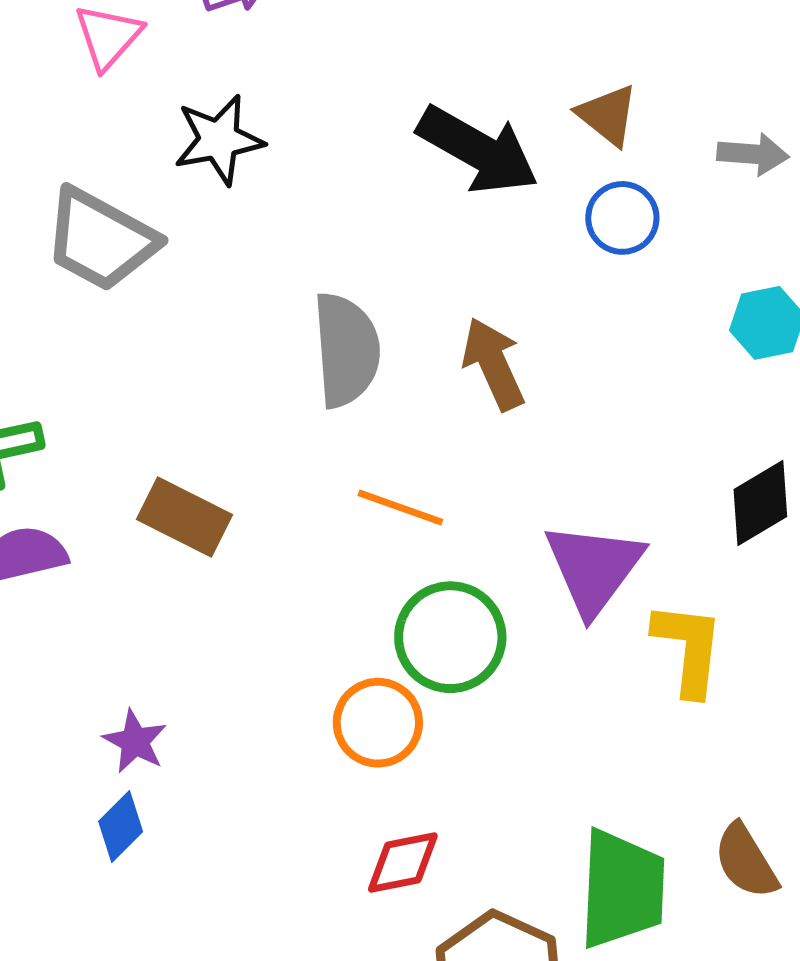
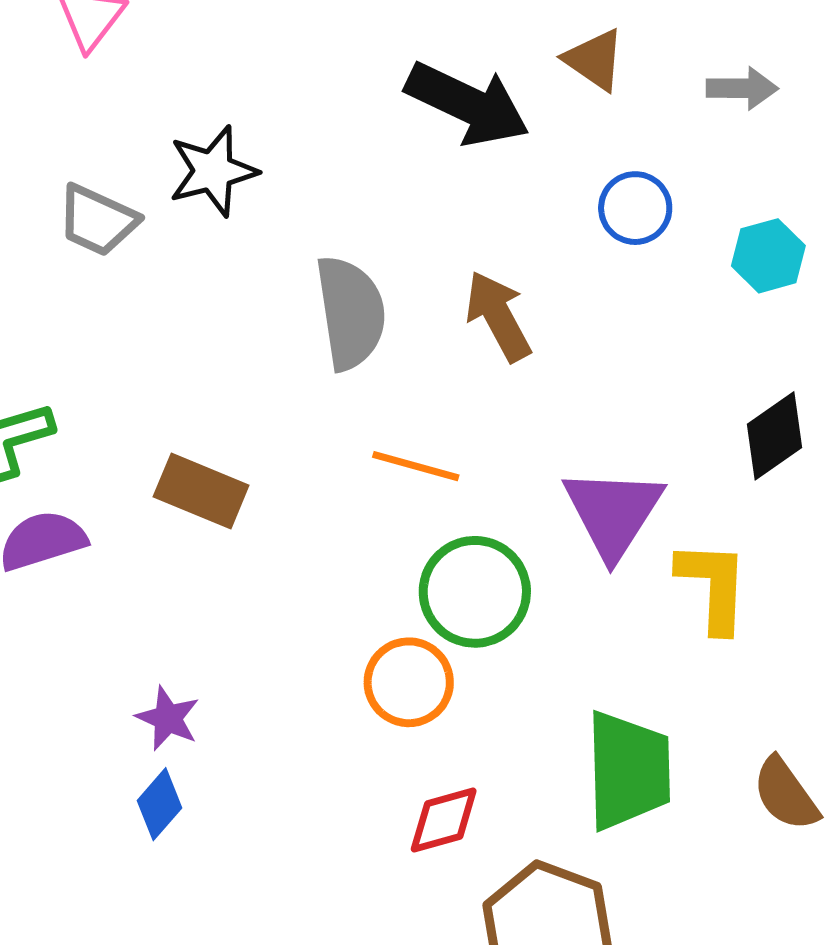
black star: (219, 140) -> (213, 171), moved
blue circle: (622, 218) -> (635, 208), moved
gray trapezoid: (101, 240) -> (98, 220), size x0.7
green trapezoid: (622, 889) -> (628, 770), moved

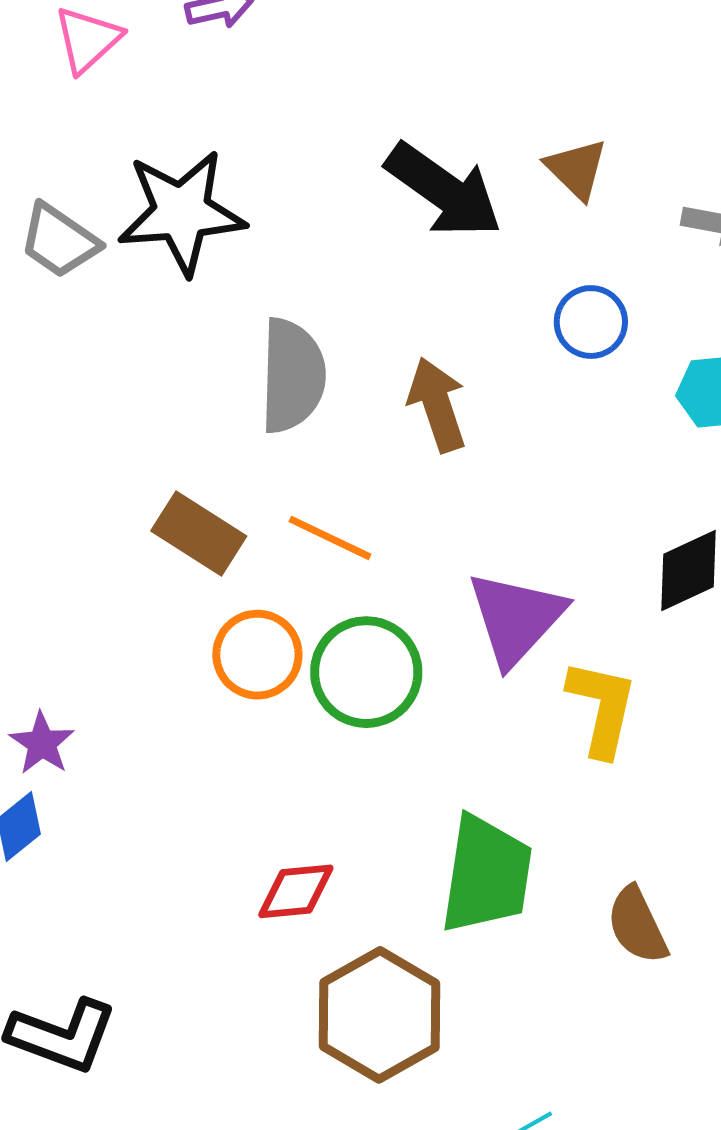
black star: (213, 171) -> (181, 212), size x1.4
brown rectangle: (201, 491) -> (199, 533), moved
orange circle: (409, 682) -> (257, 655), moved

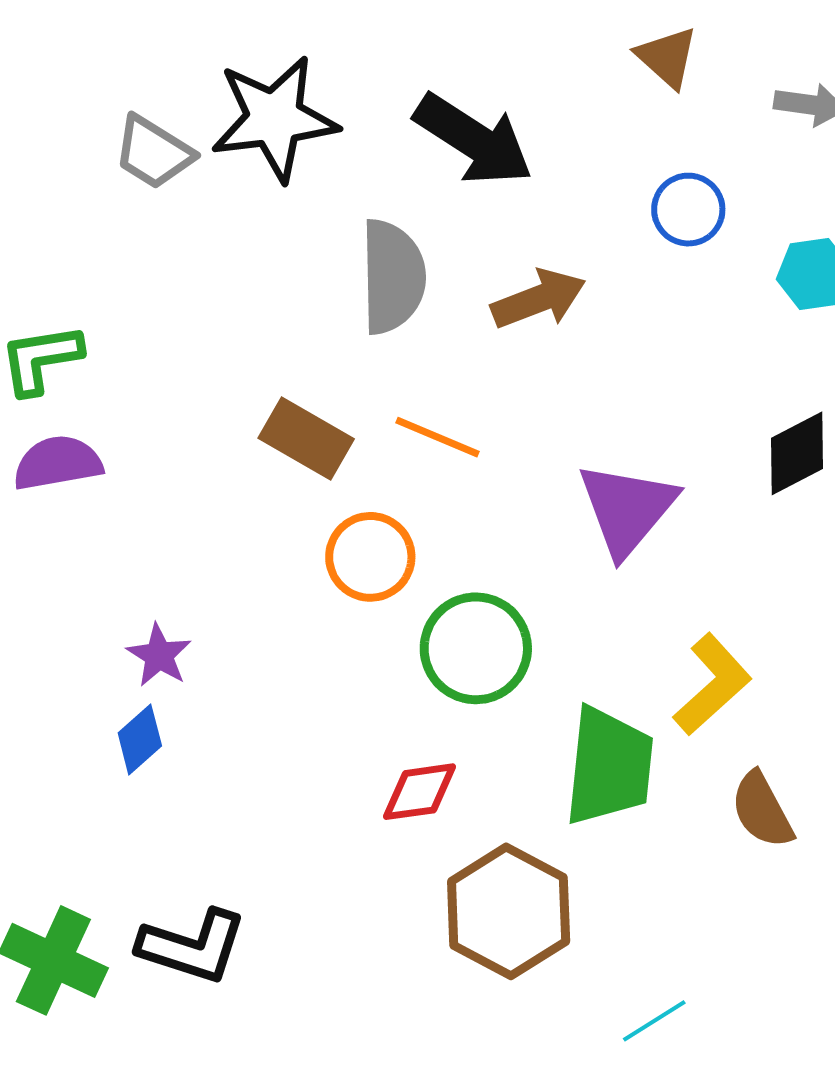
black arrow: (444, 190) -> (474, 140), moved
brown arrow: (437, 405) -> (539, 299), turned 90
green circle: (366, 672) -> (476, 648), moved
yellow L-shape: (602, 708) -> (712, 684), moved, turned 38

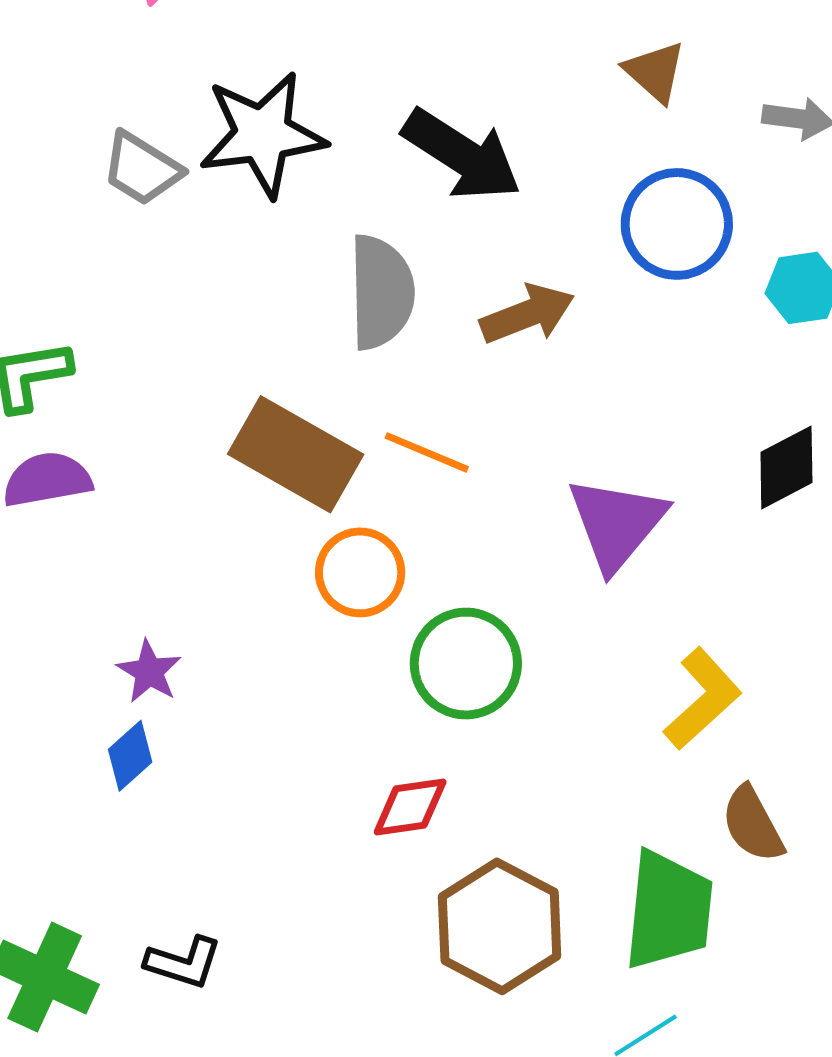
blue circle: (688, 210) -> (677, 224), size x1.5
brown rectangle: (306, 439) -> (296, 454), size x1.4
green trapezoid: (609, 766) -> (668, 910), moved
black L-shape: (192, 946) -> (183, 963), size x0.7

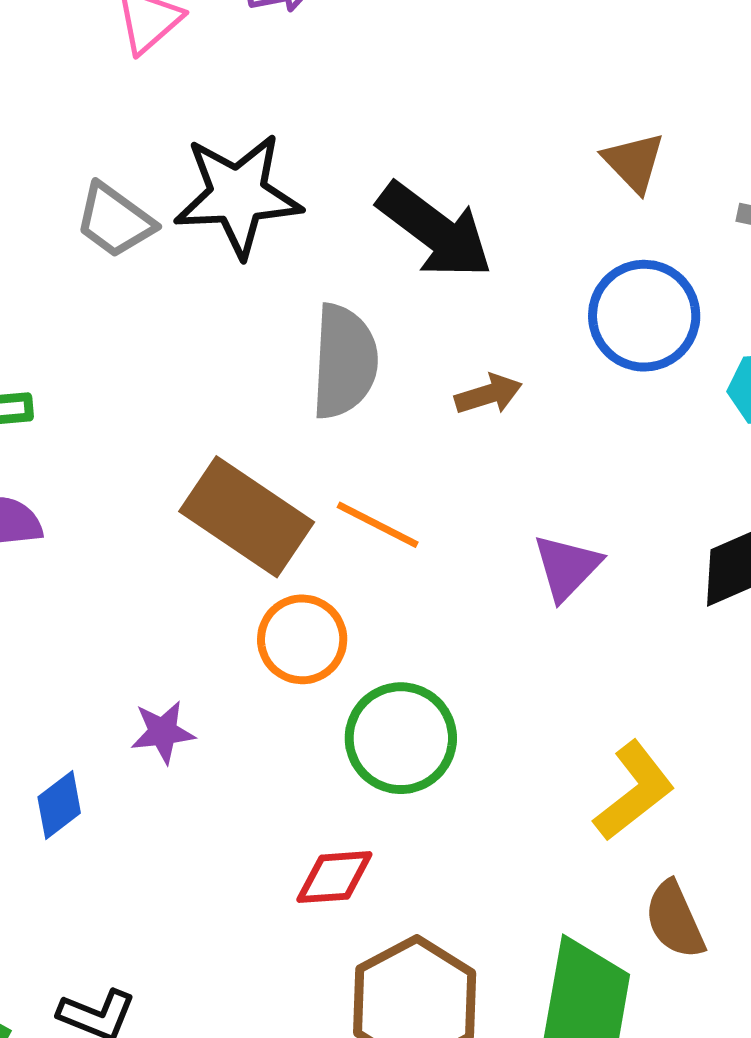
brown arrow: (527, 314) -> (488, 394), size x0.7
purple triangle: (617, 523) -> (567, 567), moved, size x0.7
purple star: (149, 672) -> (163, 732), moved, turned 30

